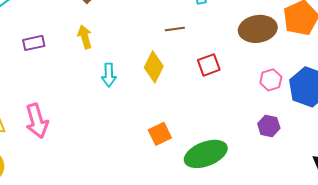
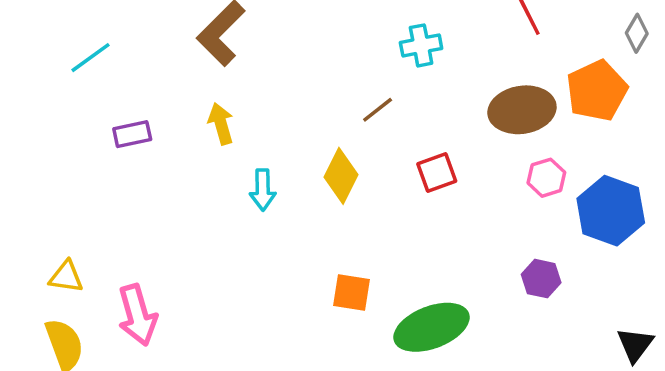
brown line: (175, 29) -> (378, 110), turned -30
pink hexagon: (271, 80) -> (546, 178), moved
pink arrow: (37, 121) -> (137, 315), moved
orange square: (160, 134) -> (351, 292), turned 35

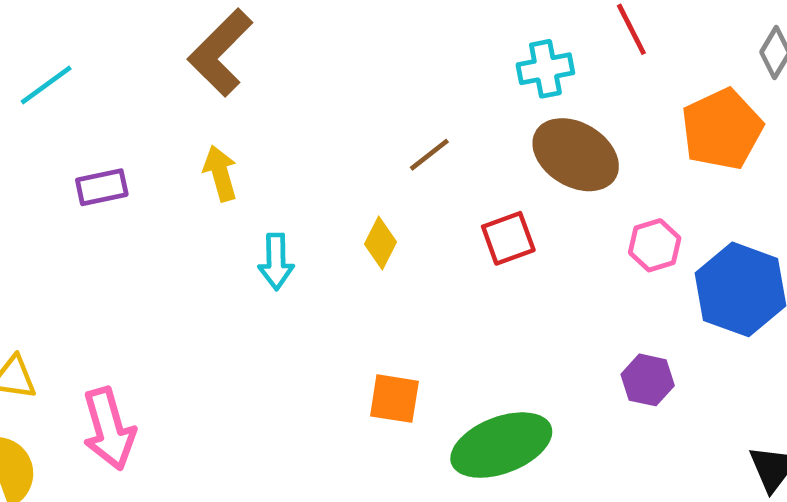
cyan cross: (421, 45) -> (545, 69), moved
brown ellipse: (522, 110) -> (576, 155), moved, turned 40
yellow diamond: (341, 176) -> (381, 243), size x0.7

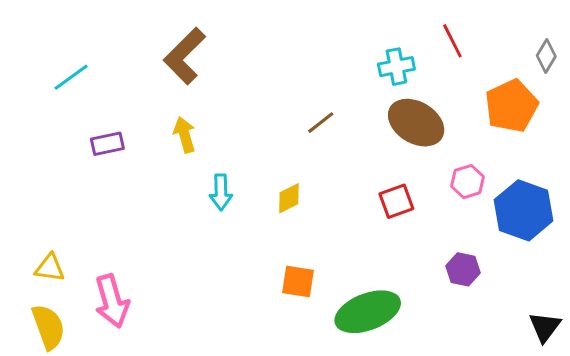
red square: (508, 238) -> (396, 201), moved
yellow diamond: (381, 243) -> (289, 198), moved, turned 36

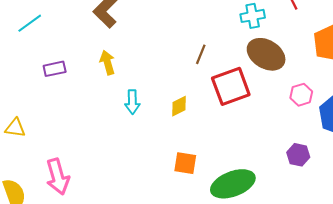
brown line: (321, 123) -> (201, 54), turned -30
red square: (396, 201) -> (231, 86), moved, size x1.6
yellow triangle: (50, 268) -> (15, 128), moved

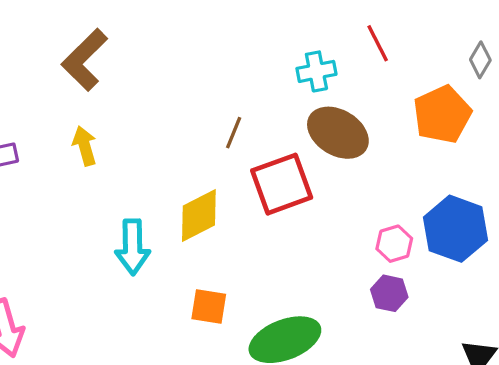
pink hexagon: (301, 95) -> (394, 244), moved
cyan arrow: (132, 102) -> (133, 247), moved, size x1.4
yellow diamond: (179, 106) -> (199, 215), size x1.6

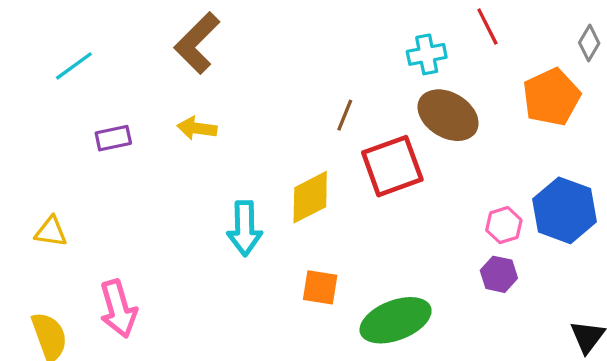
yellow arrow: (85, 146) -> (197, 128), turned -66

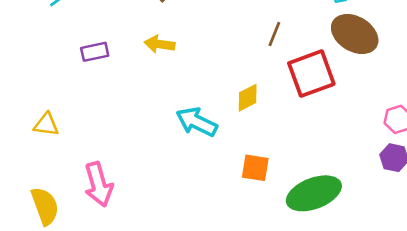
yellow diamond: (310, 197) -> (248, 98), size x0.7
cyan arrow: (245, 228) -> (197, 122), turned 117

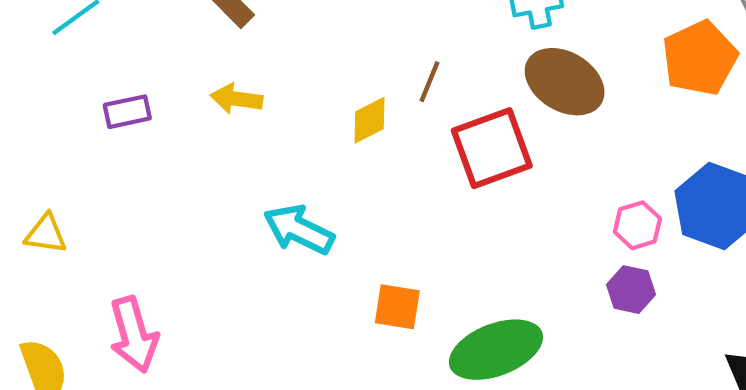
yellow diamond: (248, 98) -> (369, 120), moved

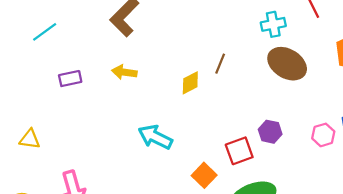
red square: (492, 148) -> (239, 151), moved, size x0.7
purple hexagon: (631, 290) -> (270, 132), moved
orange square: (397, 307) -> (204, 175), turned 35

